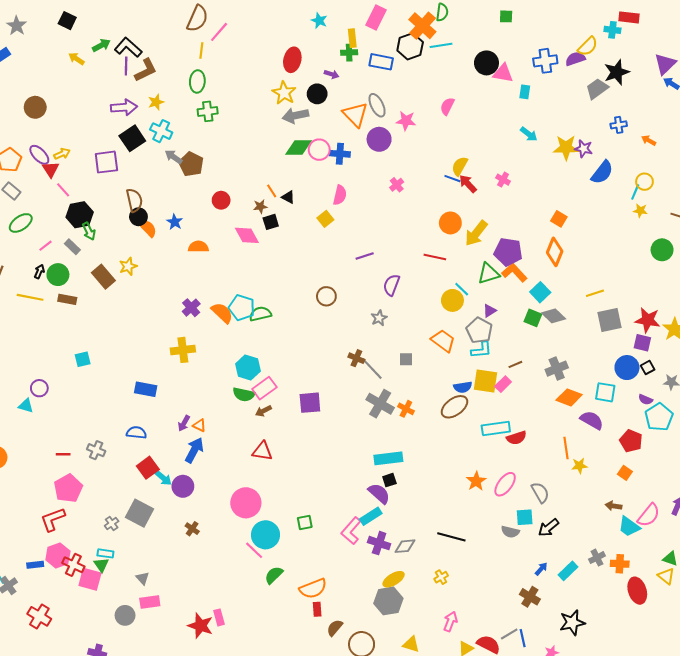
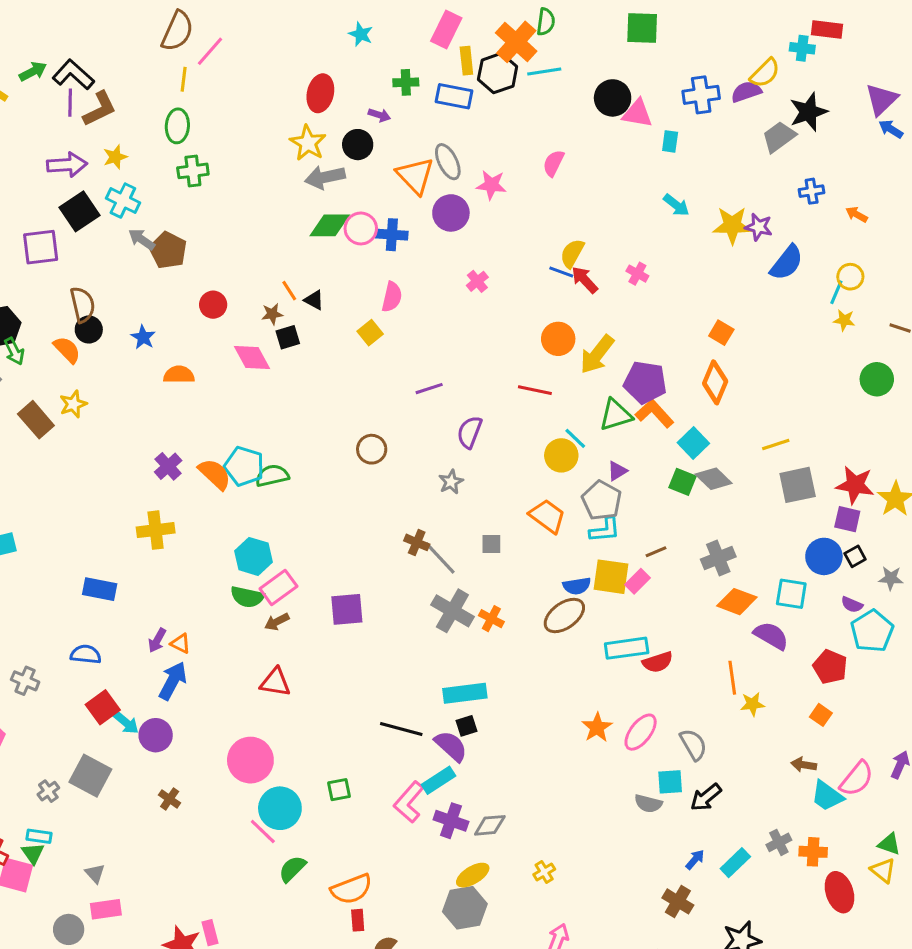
green square: (506, 16) -> (642, 28), size x1.6
yellow rectangle: (352, 38) -> (466, 61), moved
orange semicircle: (148, 228) -> (67, 350), moved
black line: (451, 537) -> (401, 729), moved

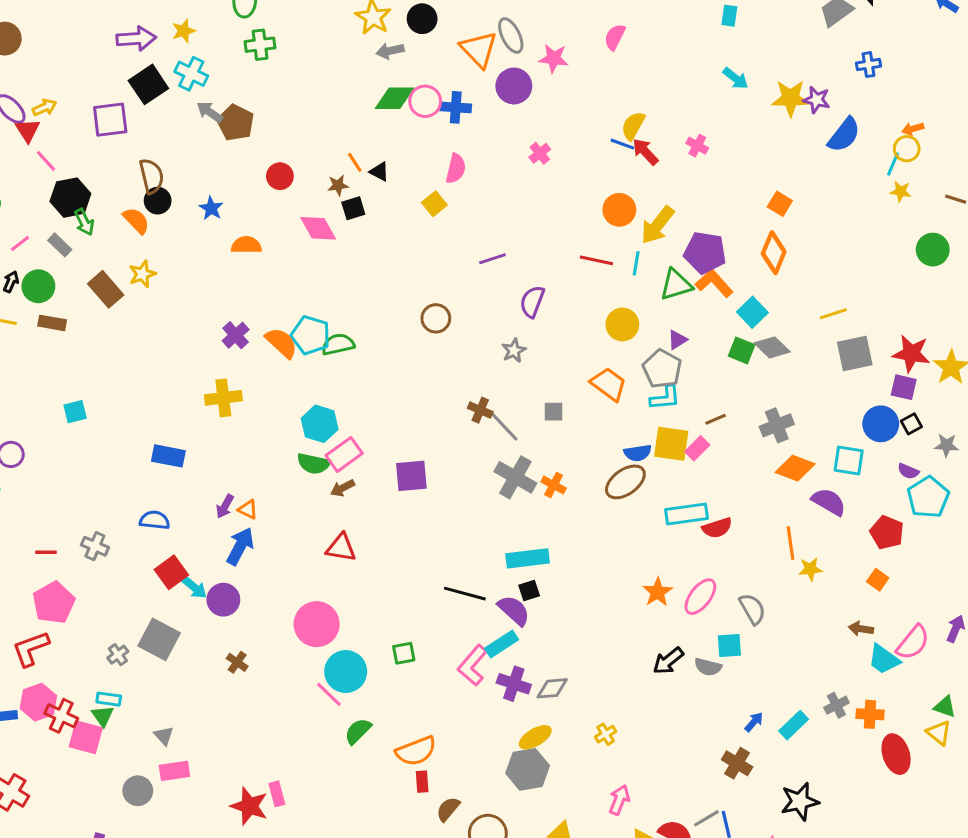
gray arrow: (325, 177) -> (390, 51), size x0.7
orange arrow: (857, 214) -> (913, 129), moved, turned -45
cyan line: (575, 438) -> (636, 263), moved, turned 55
black arrow: (706, 797) -> (668, 661), moved

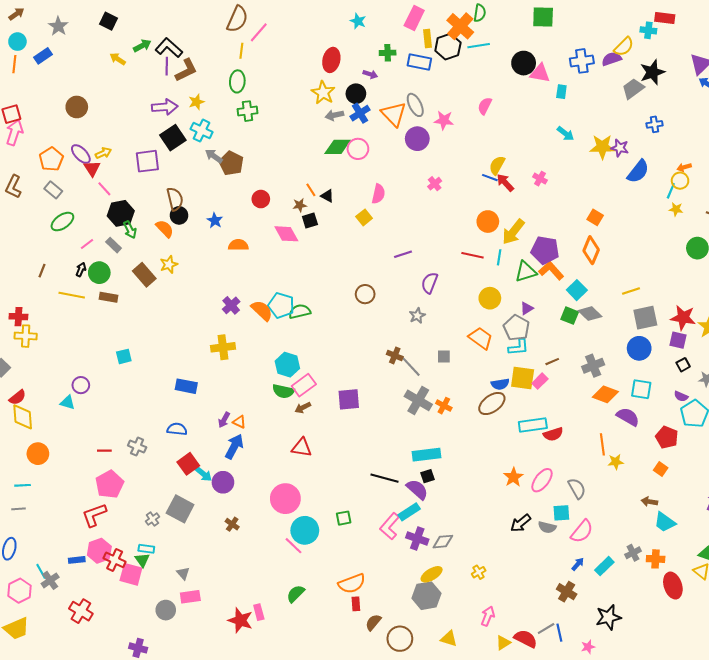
blue cross: (456, 107) -> (360, 113), moved, turned -36
blue circle: (881, 424) -> (639, 348), moved
pink semicircle: (913, 642) -> (582, 531), moved
green semicircle: (358, 731) -> (296, 594), moved

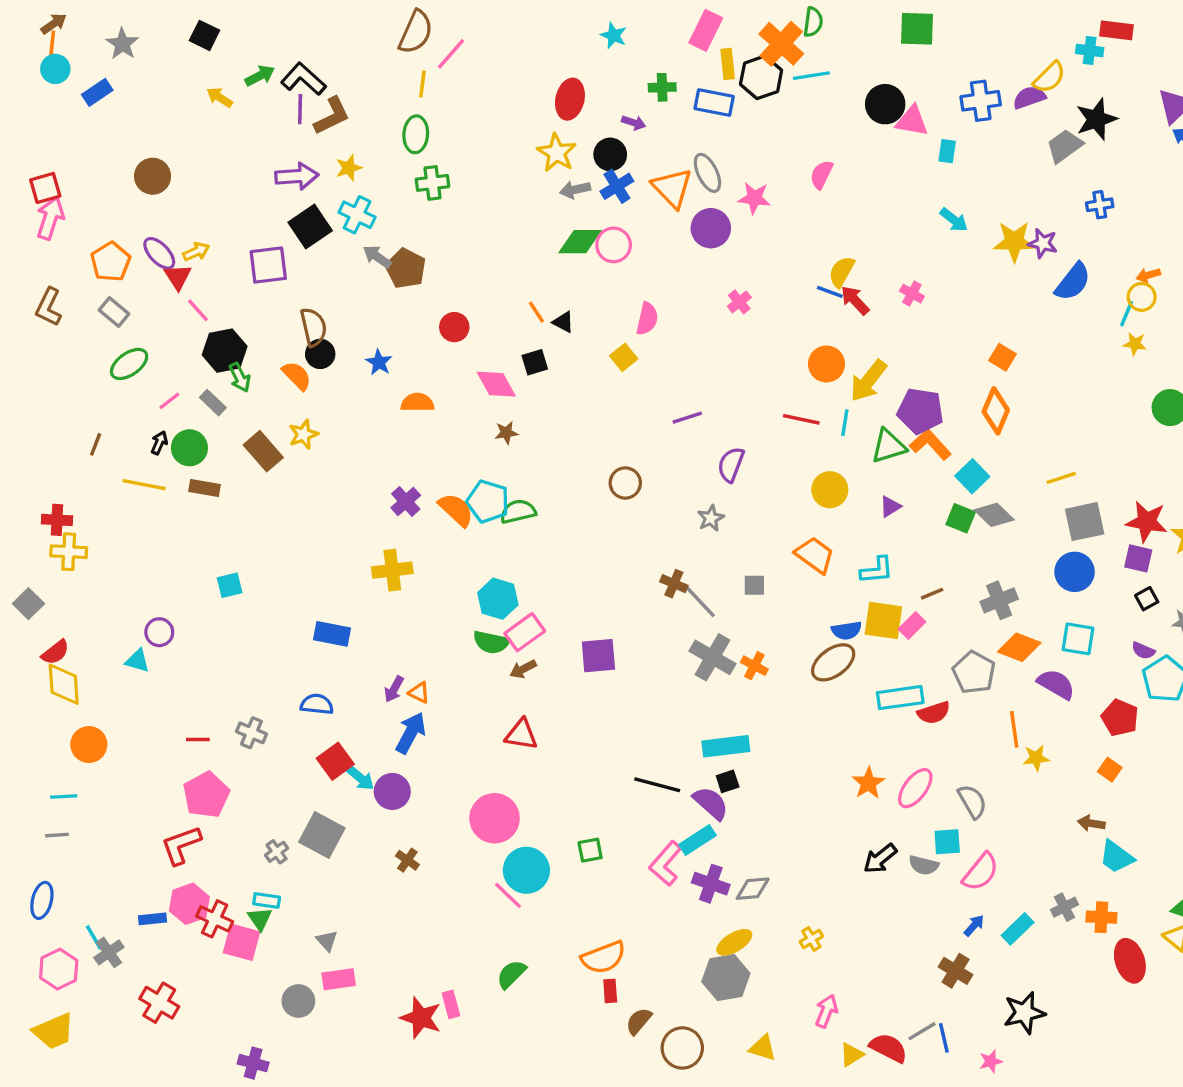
orange line: (14, 64) -> (52, 45), moved
brown star: (300, 205) -> (506, 433), moved
gray pentagon: (516, 328) -> (974, 672), moved

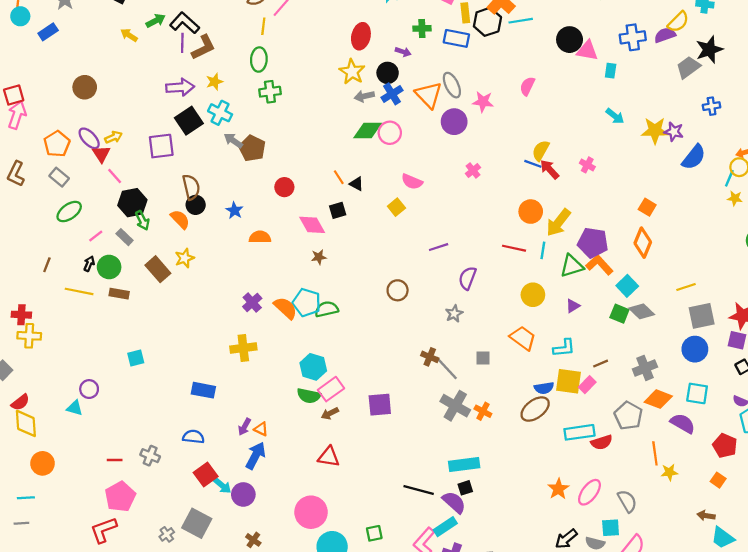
pink semicircle: (647, 319) -> (412, 182), turned 100

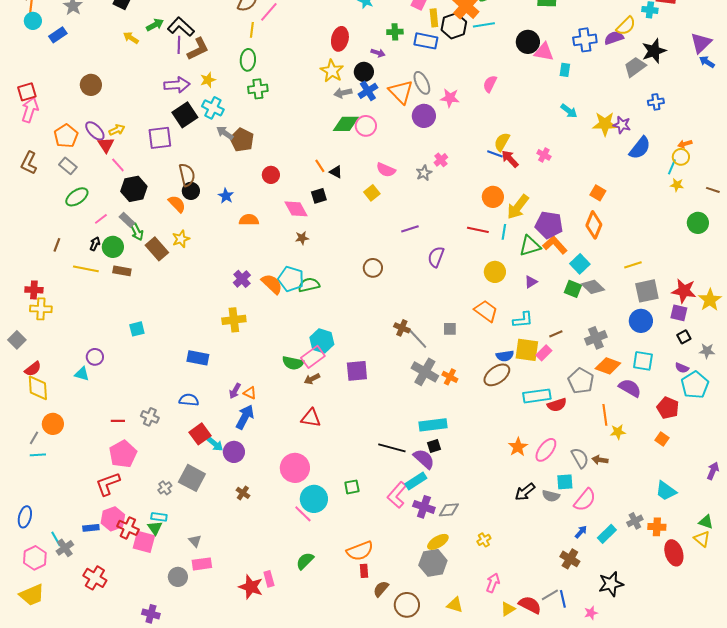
green arrow: (142, 220) -> (137, 232), moved
gray star: (454, 314) -> (424, 173), moved
cyan hexagon: (313, 367) -> (322, 341), moved
brown arrow: (706, 516) -> (600, 460), moved
gray line: (21, 523) -> (34, 438), moved, turned -56

